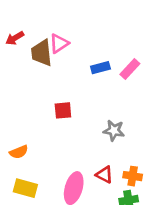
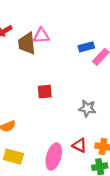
pink triangle: (59, 43) -> (41, 36), turned 30
blue rectangle: (100, 68) -> (86, 47), moved

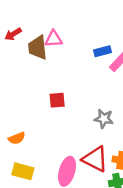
red triangle: (79, 145) -> (95, 159), size x1.6

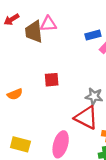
orange semicircle: (17, 138) -> (15, 94), moved
red triangle: (95, 159) -> (86, 118), moved

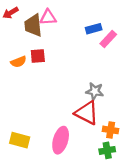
red square: (52, 80) -> (38, 56), moved
orange semicircle: (15, 94) -> (18, 62), moved

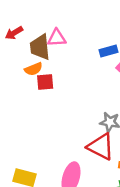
orange semicircle: (18, 62) -> (33, 69), moved

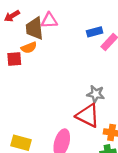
red square: (45, 82) -> (14, 59), moved

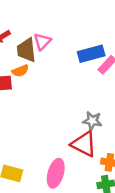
pink triangle: (49, 20) -> (42, 41), turned -42
blue rectangle: (95, 32) -> (91, 54), size x1.5

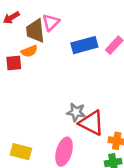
blue rectangle: (91, 54) -> (84, 45), moved
gray star: (92, 121) -> (76, 112), moved

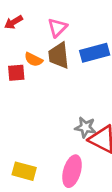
brown trapezoid: (35, 31) -> (59, 55), moved
orange semicircle: (29, 51) -> (33, 59), turned 49

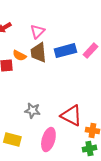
gray star: (85, 127) -> (32, 111), moved

